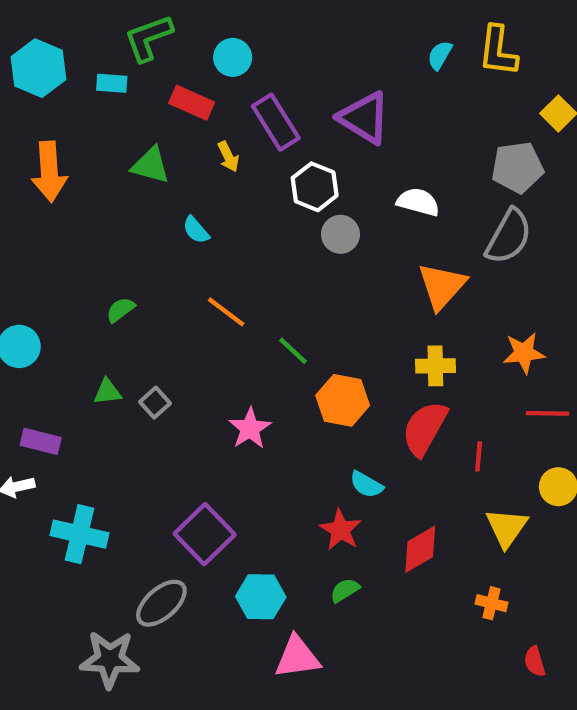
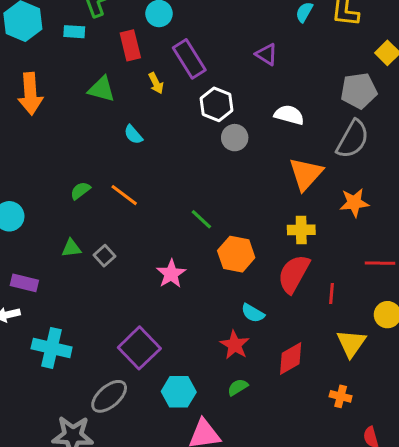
red rectangle: (192, 103) -> (130, 45), turned 52
purple triangle: (364, 118) -> (266, 54), moved, size x0.6
orange line: (226, 312) -> (124, 195), moved
orange star: (524, 353) -> (354, 203), moved

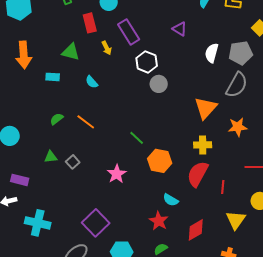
cyan rectangle: (74, 32) -> (53, 77), moved
white semicircle: (289, 115) -> (212, 53), moved, turned -90

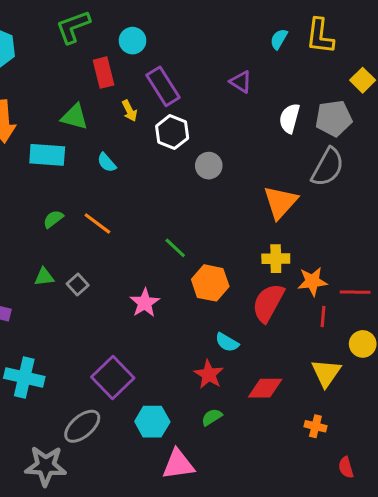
white hexagon: (147, 62) -> (172, 132), moved
cyan rectangle: (53, 77) -> (47, 155), size x1.6
orange star: (238, 127) -> (312, 281), moved
red line: (223, 187) -> (323, 316), moved
red diamond: (196, 230) -> (265, 388), turned 30

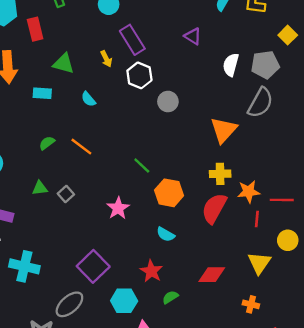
red rectangle: (104, 73) -> (35, 29), moved
cyan rectangle: (47, 155) -> (42, 93), size x0.7
cyan semicircle: (227, 342) -> (166, 234), moved
red star: (209, 374) -> (151, 271), moved

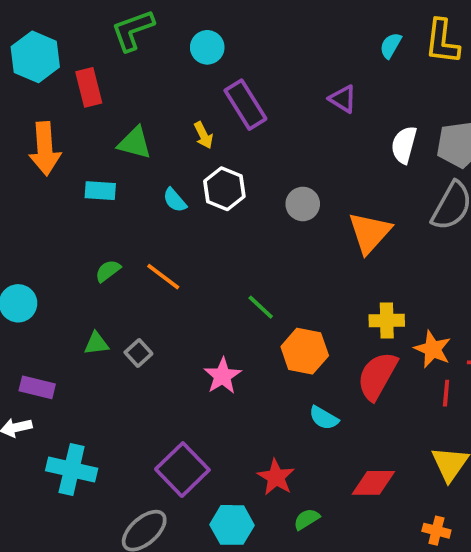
white hexagon: (139, 75) -> (224, 189), moved
orange triangle: (224, 130) -> (370, 233), moved
orange star: (249, 192) -> (433, 349), turned 30
cyan semicircle: (166, 234) -> (324, 418), moved

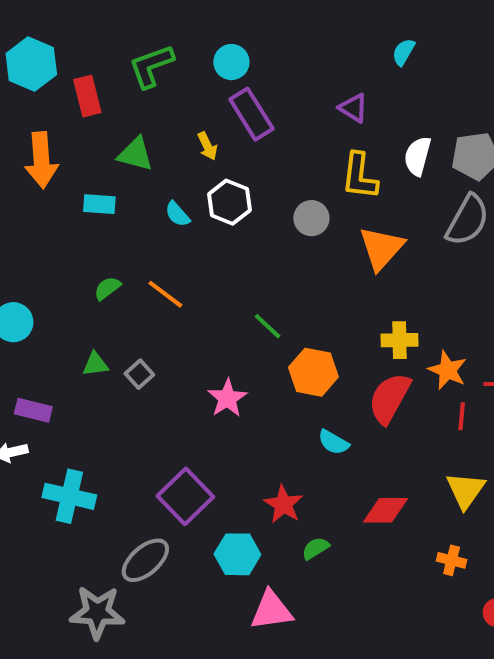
green L-shape: (133, 30) -> (151, 66), moved
yellow L-shape: (442, 42) -> (359, 176), moved
cyan circle: (207, 47) -> (231, 62), moved

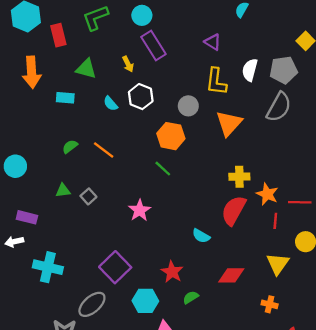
orange hexagon: (313, 372) -> (171, 136), moved

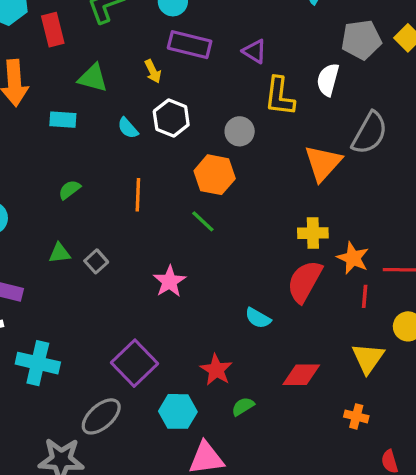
purple triangle: (213, 42) -> (255, 51), moved
purple rectangle: (153, 46) -> (190, 45), turned -44
gray pentagon: (283, 70) -> (361, 40), moved
orange triangle: (229, 123) -> (323, 163), moved
orange line: (104, 150) -> (138, 195), moved, turned 55

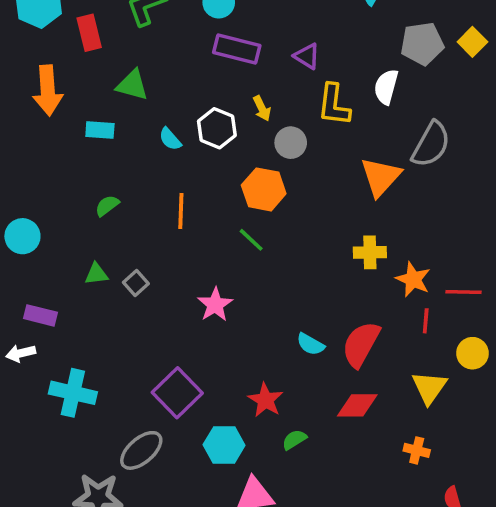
yellow arrow: (153, 71) -> (262, 108), moved
red semicircle: (305, 281) -> (361, 344), moved

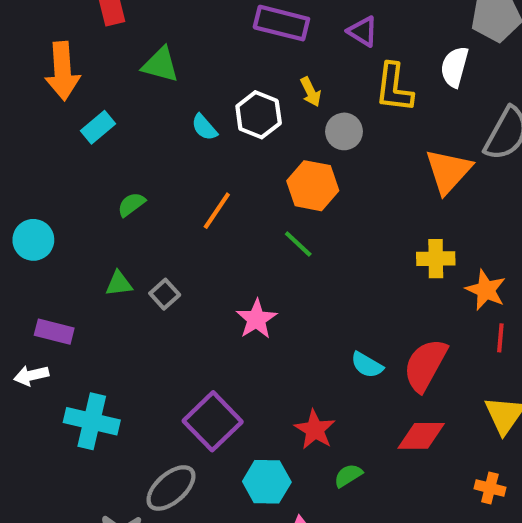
cyan rectangle: (100, 130) -> (98, 127), moved, turned -44
orange line: (181, 211) -> (217, 211), turned 32

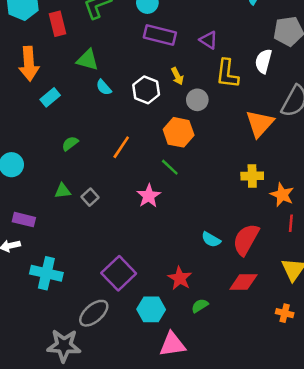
cyan semicircle: (204, 127) -> (104, 87), moved
pink star: (256, 319) -> (149, 196), moved

